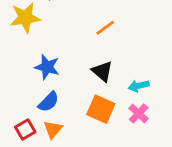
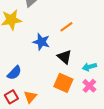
blue star: (47, 67) -> (41, 42), moved
blue semicircle: (49, 102) -> (14, 73), moved

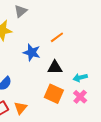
black triangle: (64, 57) -> (55, 68), turned -42

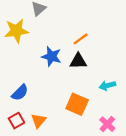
black triangle: (55, 68) -> (78, 61), moved
pink cross: (80, 97) -> (107, 124), moved

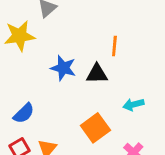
orange line: (81, 39) -> (114, 46), moved, turned -49
orange square: (77, 104) -> (95, 128), turned 30

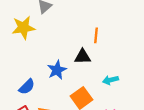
blue star: (63, 68) -> (57, 70), moved, turned 30

